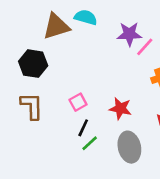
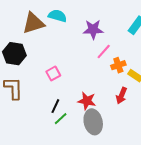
pink line: (145, 47) -> (104, 51), moved
pink square: (78, 102) -> (53, 74), moved
red star: (120, 109) -> (87, 101), moved

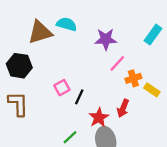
red arrow: (122, 96) -> (123, 108), moved
red star: (87, 101) -> (99, 118), turned 30
black line: (55, 106) -> (79, 97), moved

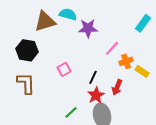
purple star: (106, 39) -> (88, 28), moved
black line: (79, 97) -> (93, 77), moved

